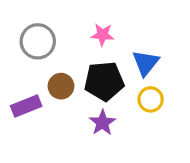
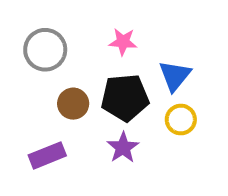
purple rectangle: (26, 106) -> (47, 155), moved

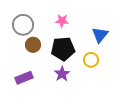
blue triangle: (175, 76) -> (100, 35), moved
brown circle: (73, 104) -> (33, 45), moved

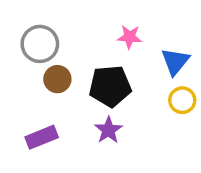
pink star: (62, 21) -> (130, 37), moved
yellow circle: (91, 60) -> (182, 100), moved

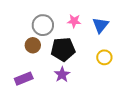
gray circle: (40, 44) -> (43, 25), moved
blue triangle: (175, 62) -> (100, 25), moved

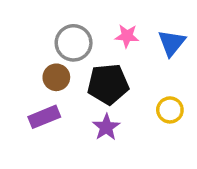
yellow circle: (104, 57) -> (170, 110), moved
purple rectangle: (24, 79) -> (44, 117), moved

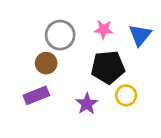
black pentagon: (108, 84) -> (108, 67), moved
yellow circle: (170, 110) -> (126, 95), moved

